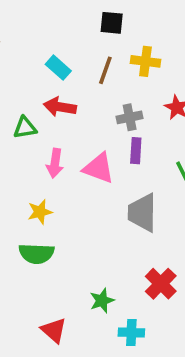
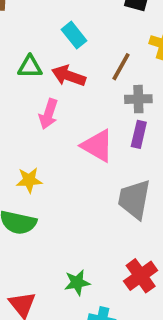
brown line: (105, 70) -> (121, 67), moved
green triangle: (25, 128) -> (30, 67), moved
pink arrow: (55, 163) -> (48, 114), moved

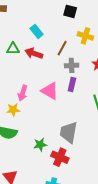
pink arrow: (48, 114) -> (23, 93), moved
gray trapezoid: (134, 199) -> (69, 132), moved
red cross: (141, 276) -> (60, 157), moved, turned -30
green star: (77, 283) -> (40, 145), moved

